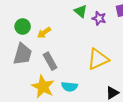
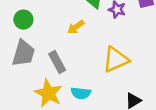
yellow arrow: (44, 33) -> (76, 27), moved

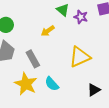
cyan semicircle: (81, 93) -> (52, 84), turned 42

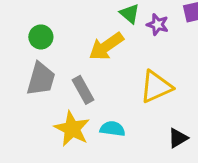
yellow arrow: (48, 31) -> (106, 46), size x1.6
cyan semicircle: (52, 84) -> (112, 129), turned 140

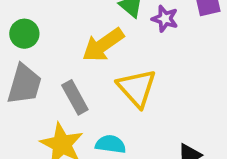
yellow triangle: (156, 87) -> (137, 88), moved, turned -48

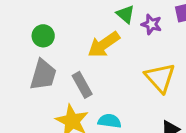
yellow triangle: (137, 88) -> (160, 78), moved

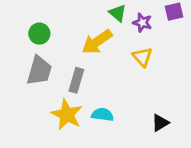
yellow triangle: (160, 78) -> (142, 57), moved, size x0.7
gray rectangle: (82, 85) -> (76, 80), turned 45

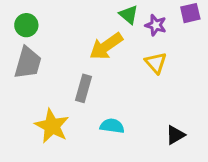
green circle: (39, 34) -> (26, 25), moved
gray trapezoid: (39, 71) -> (28, 63), moved
yellow star: (67, 115) -> (52, 126), moved

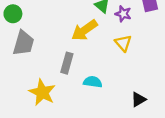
green circle: (26, 25) -> (13, 14), moved
cyan semicircle: (112, 126) -> (93, 82), moved

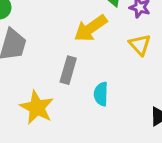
cyan semicircle: (93, 82) -> (101, 94), turned -96

